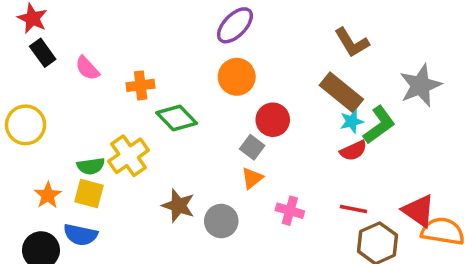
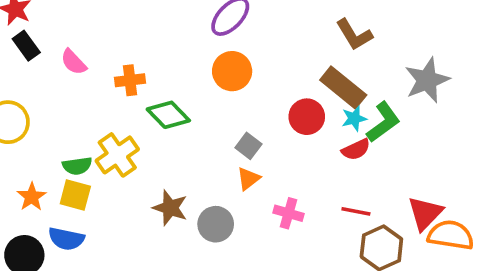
red circle: (273, 120) -> (307, 117), moved
red triangle: (419, 211) -> (425, 213), turned 39

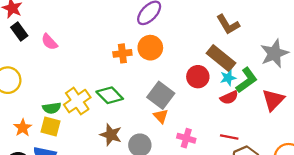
orange cross: (130, 80) -> (122, 53), moved
green diamond: (168, 115) -> (110, 95), moved
gray square: (248, 146) -> (161, 95), size x1.6
orange triangle: (248, 179) -> (161, 116), turned -35
red triangle: (425, 213) -> (273, 100), moved

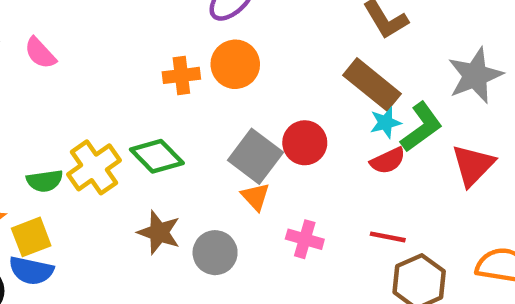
red circle: (198, 77) -> (305, 143), moved
yellow square: (51, 127) -> (31, 237), moved, turned -36

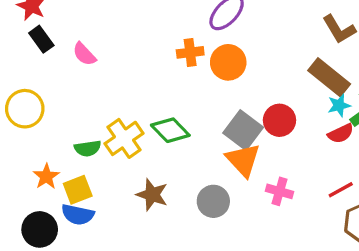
orange cross: (181, 75) -> (190, 52), moved
orange triangle: (255, 197) -> (243, 160), size x1.6
brown star: (159, 232) -> (152, 195), moved
red line: (388, 237) -> (341, 190), turned -40

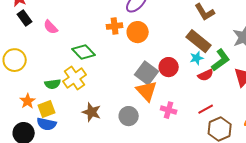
cyan star: (339, 105) -> (197, 58), moved
green diamond: (170, 130) -> (84, 52), moved

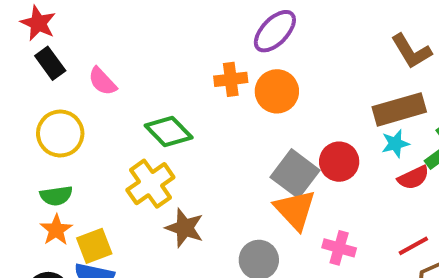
brown rectangle: (199, 41) -> (399, 109), turned -55
yellow circle: (15, 60) -> (60, 134), moved
green semicircle: (53, 84) -> (56, 196), moved
brown star: (92, 112) -> (185, 228), moved

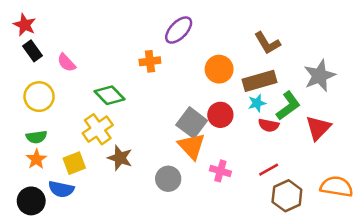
orange circle: (277, 91) -> (219, 69), moved
red semicircle: (413, 178) -> (269, 125), turned 36
yellow square: (94, 246) -> (74, 163), moved

